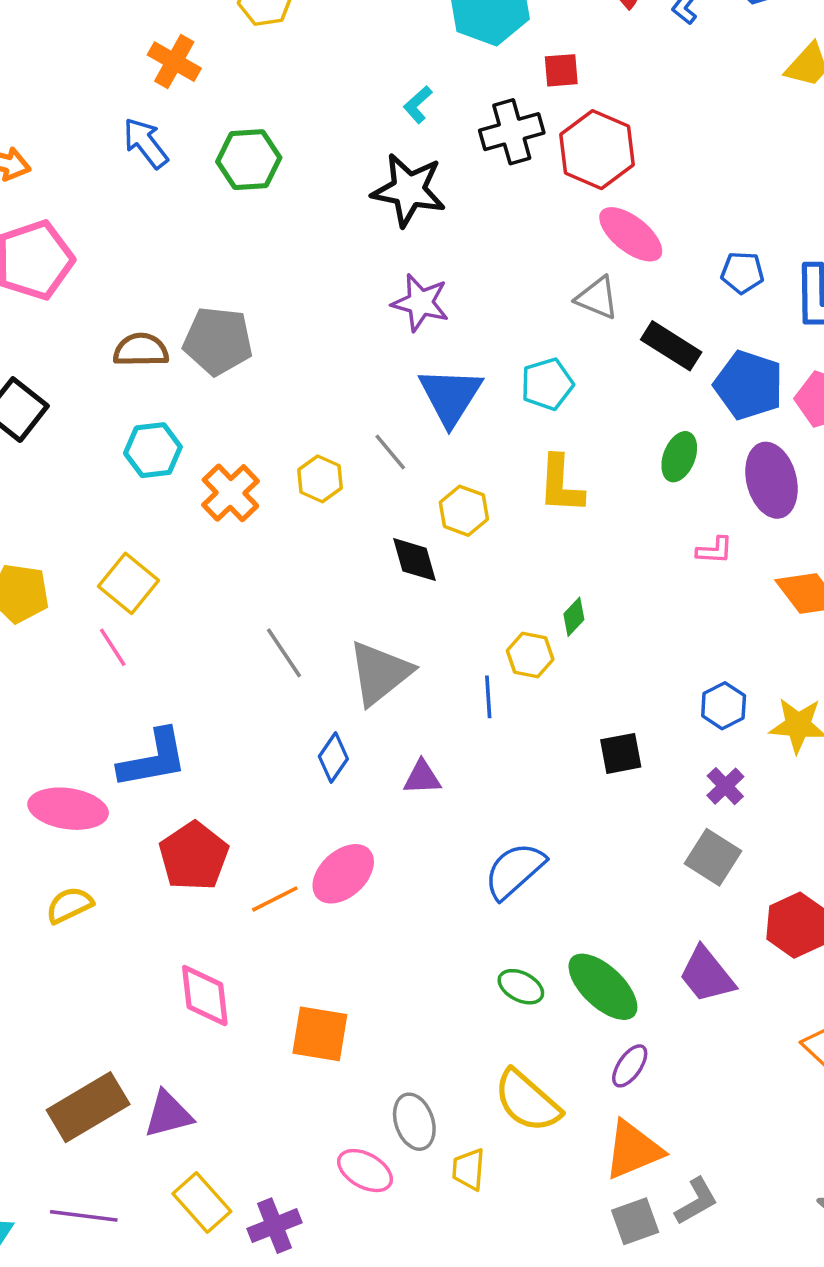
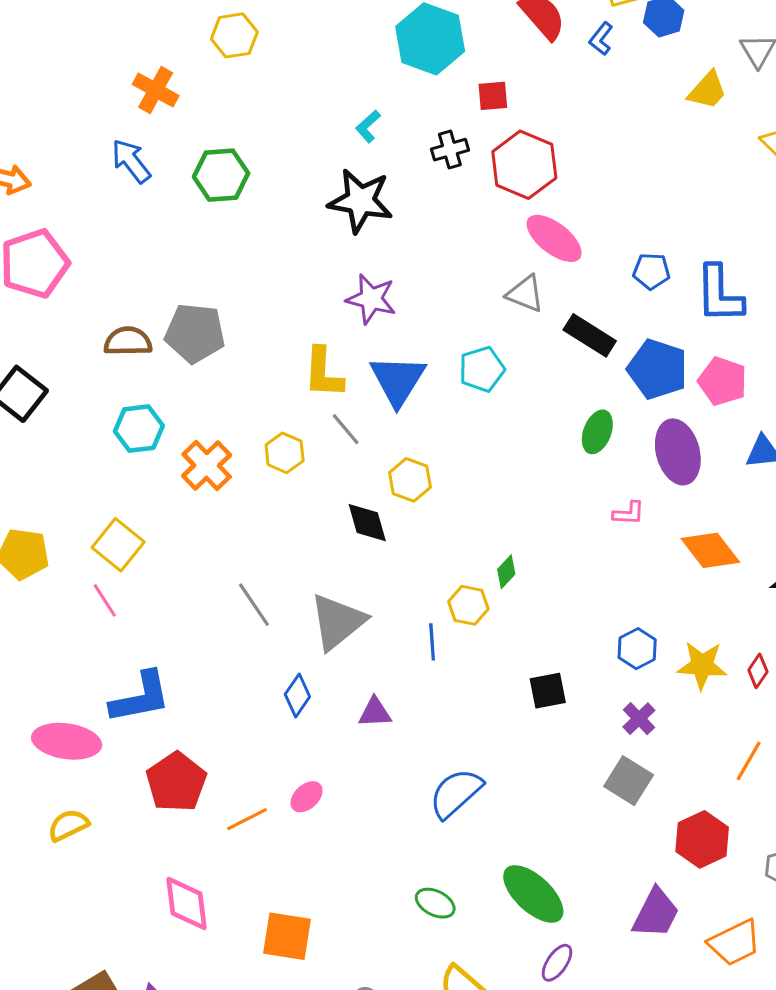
black cross: (512, 132) -> (450, 150), size x0.7
yellow L-shape: (561, 484) -> (323, 373), moved
pink ellipse: (343, 874) -> (307, 797), size x0.6
purple trapezoid: (707, 975) -> (656, 913), moved, turned -114
green ellipse: (521, 987) -> (435, 903), moved

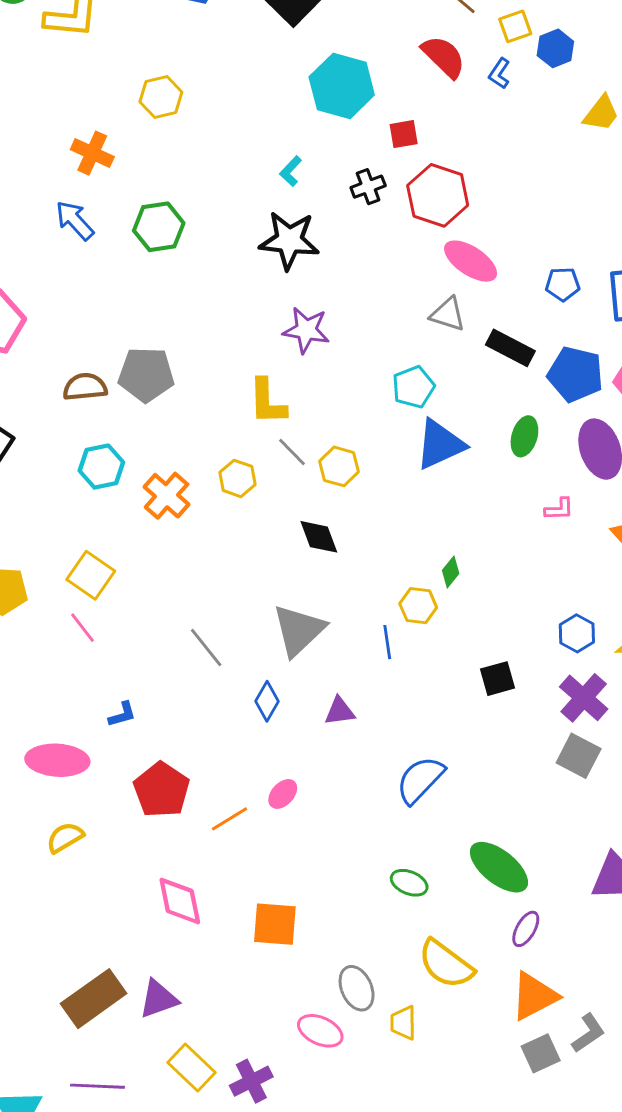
blue triangle: (398, 380) -> (440, 444), moved, turned 38
yellow hexagon: (410, 480) -> (339, 466), moved
gray line: (254, 605) -> (206, 647), moved
blue L-shape: (140, 697) -> (122, 714), size x0.5
purple cross: (639, 719) -> (584, 698), size x1.6

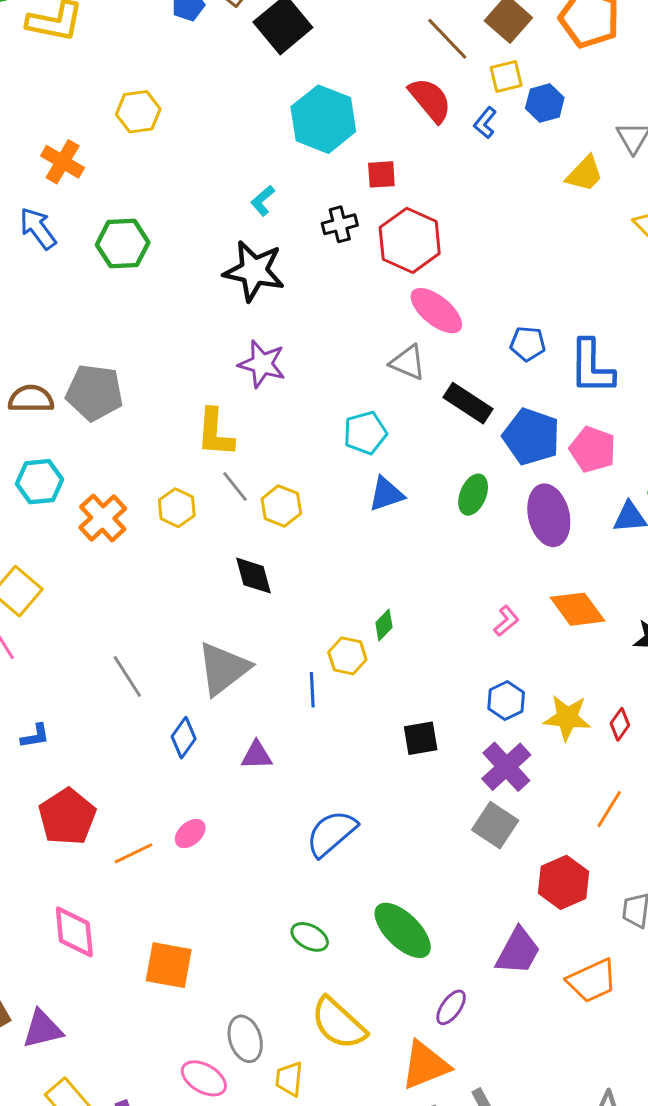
blue triangle: (440, 444) -> (386, 494), size x0.7
pink L-shape: (559, 509) -> (506, 621), moved, turned -44
purple ellipse: (526, 929) -> (451, 1007), moved

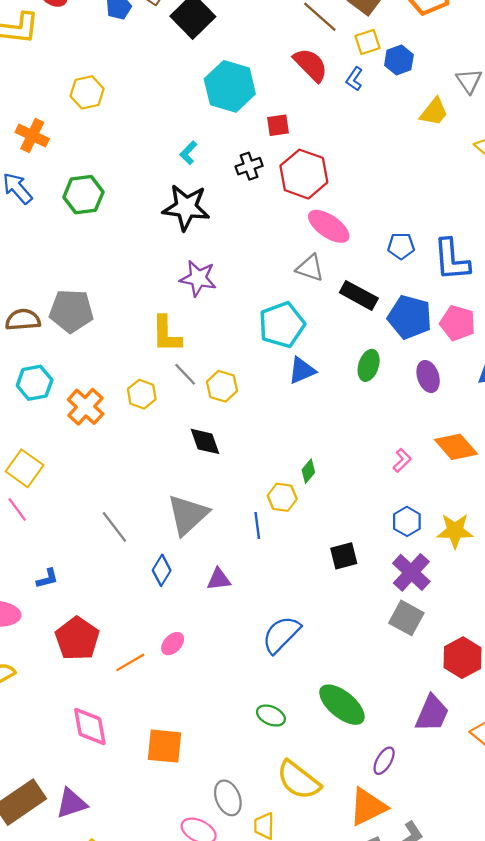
cyan pentagon: (365, 433) -> (282, 325), size x1.4
purple ellipse: (549, 515) -> (428, 376), size x0.7

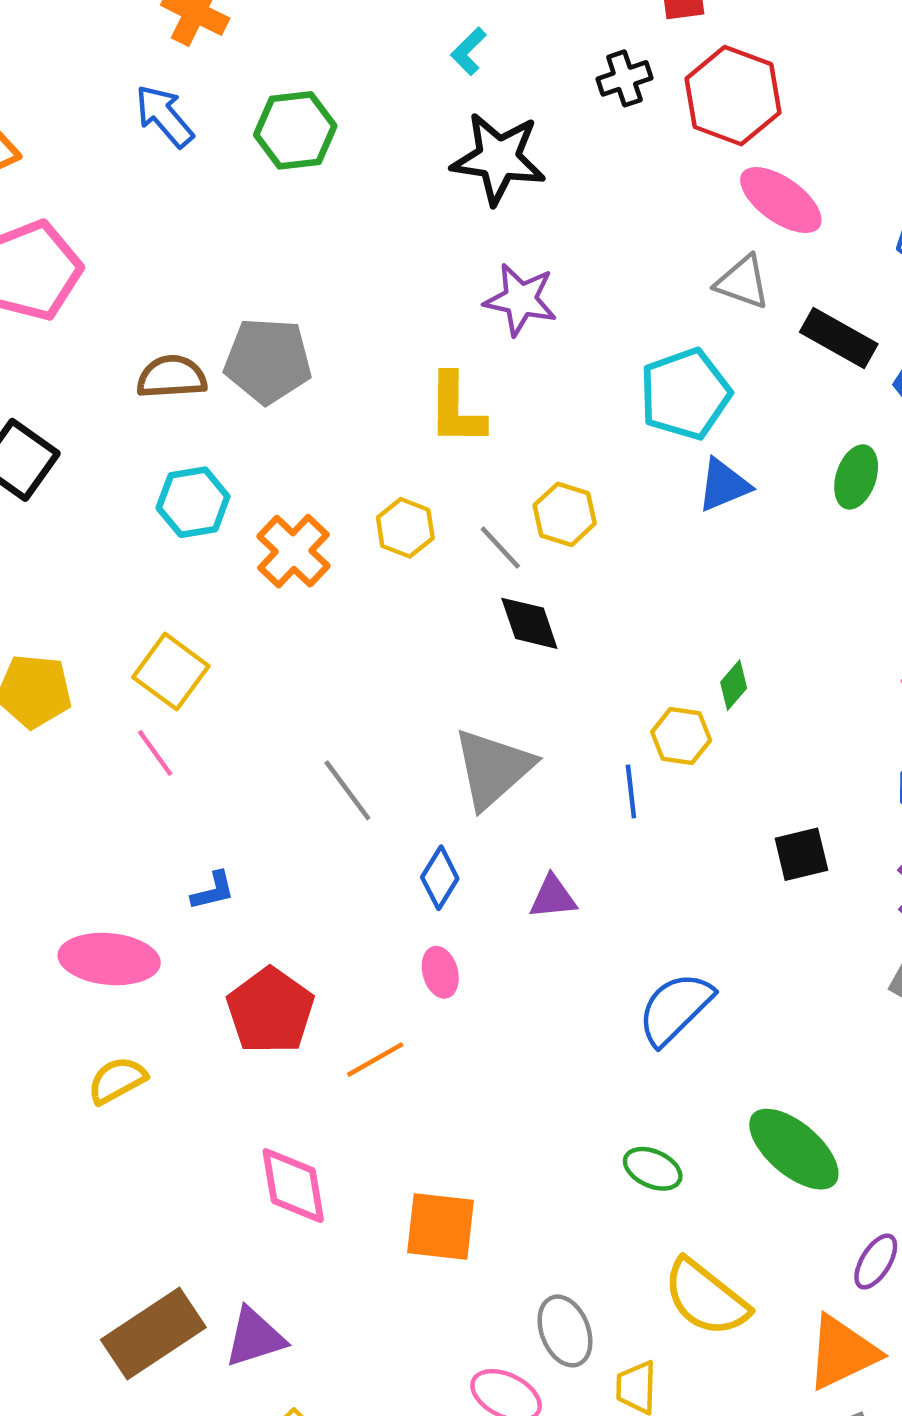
cyan L-shape: (188, 153) -> (468, 51), moved
gray line: (185, 374) -> (500, 548), moved
pink ellipse: (173, 644) -> (440, 972), moved, turned -60

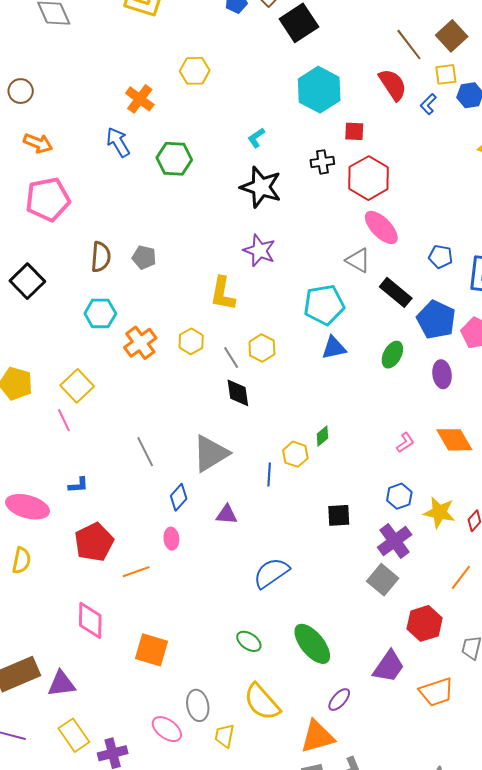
gray pentagon: (268, 361) -> (144, 257), size x0.6
brown semicircle: (172, 377) -> (101, 257), turned 88
yellow semicircle: (117, 1080) -> (21, 560), turned 120

